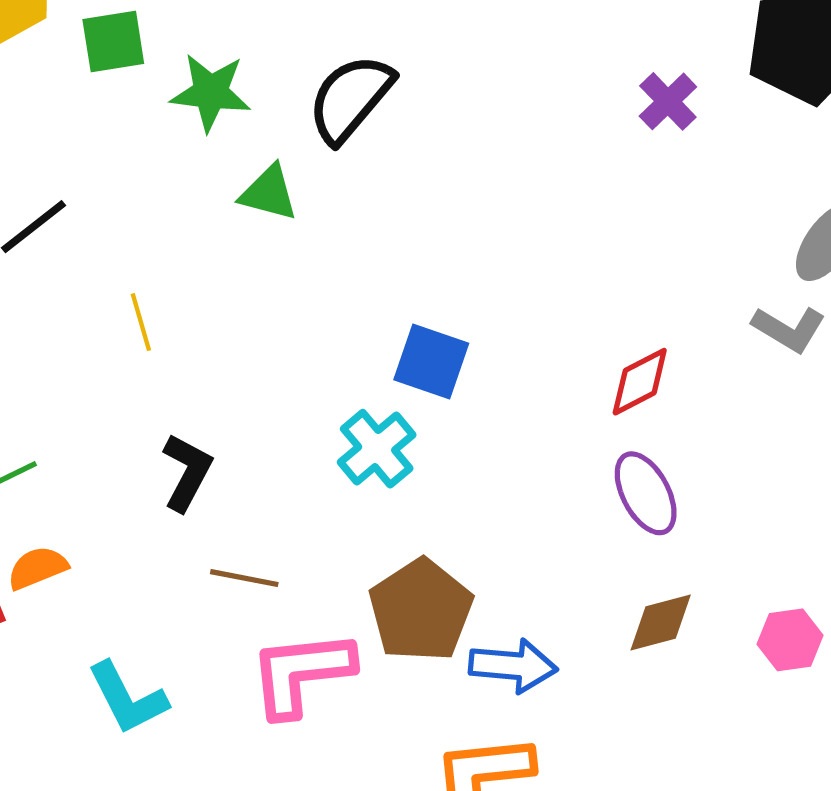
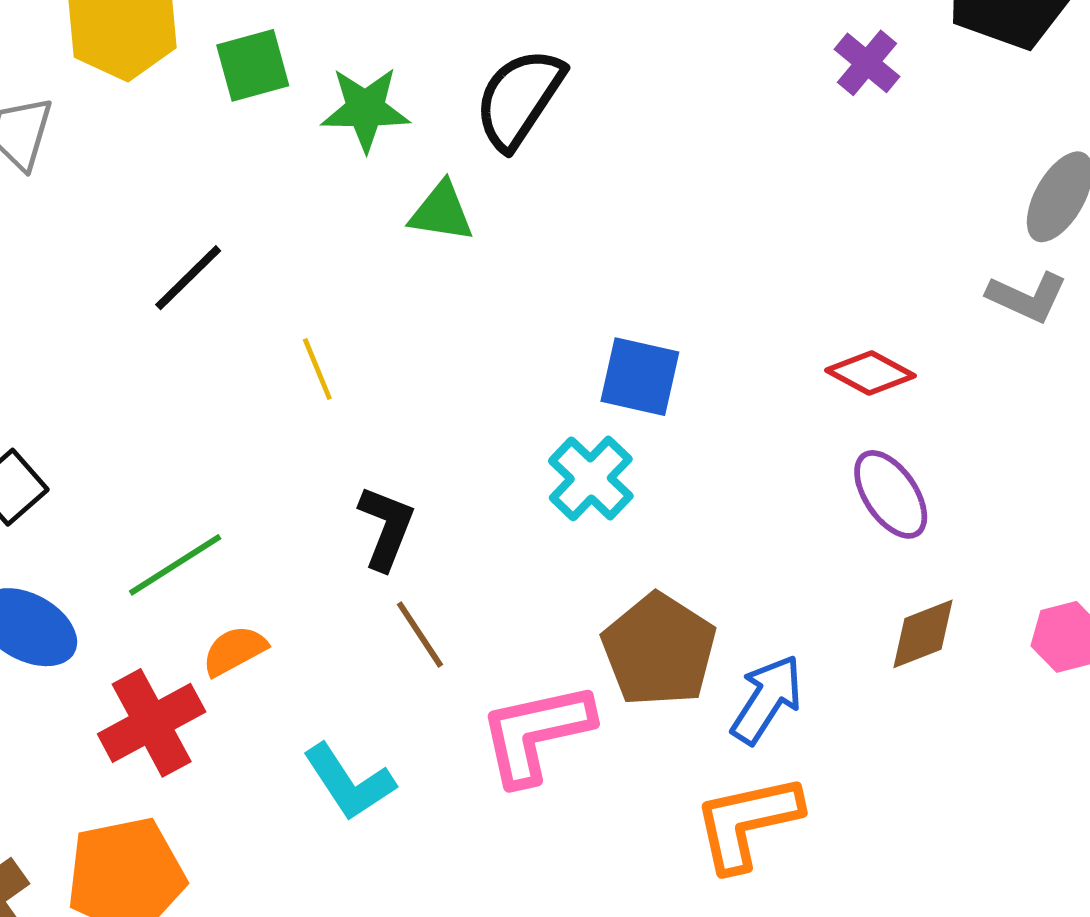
red diamond: (640, 382) -> (870, 373), turned 62
brown line: (244, 578) -> (420, 634), moved, turned 52
blue arrow: (513, 666) -> (767, 699), turned -56

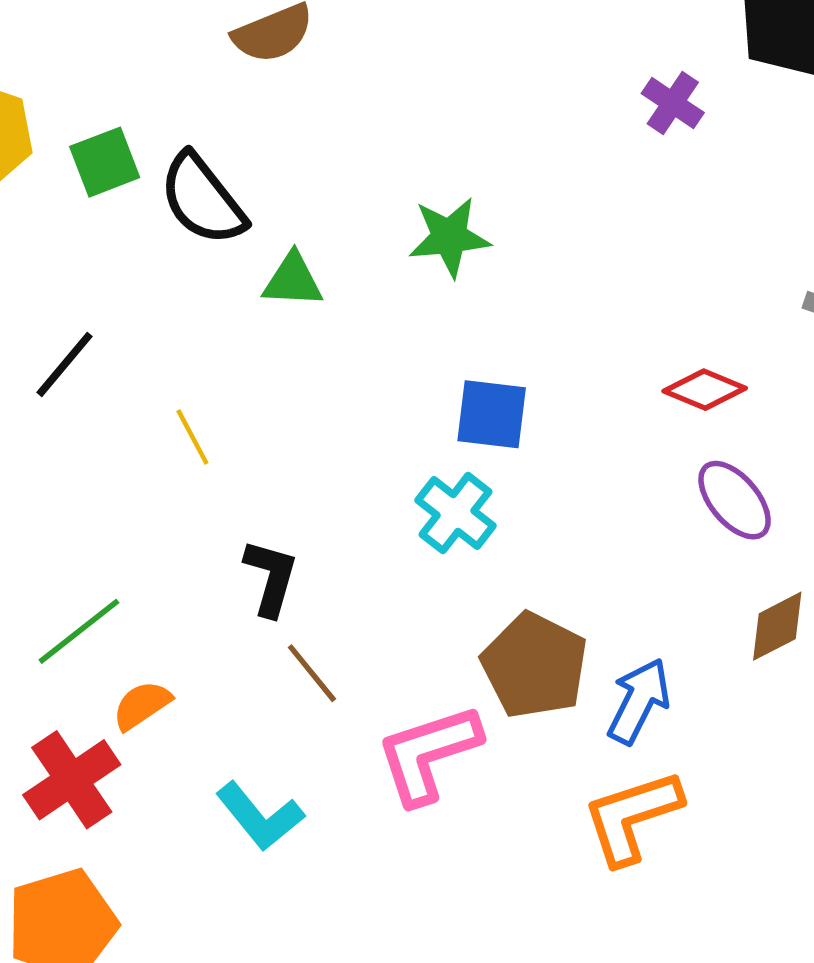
black semicircle: (519, 99) -> (202, 199), moved, turned -66
green star: (365, 109) -> (449, 237), moved

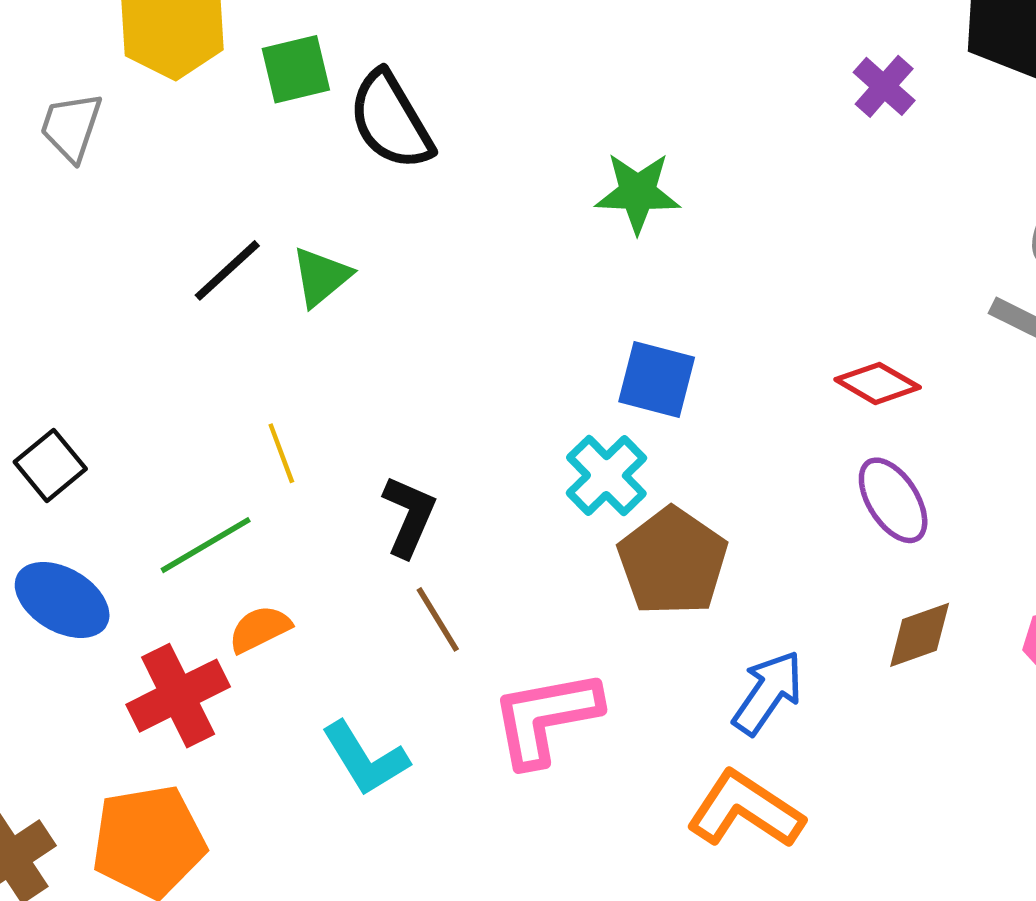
green triangle: (293, 280) -> (321, 277), moved, turned -50
yellow line: (192, 437) -> (281, 453), moved
brown pentagon: (535, 665) -> (673, 562), moved
orange L-shape: (632, 817) -> (745, 810), turned 44

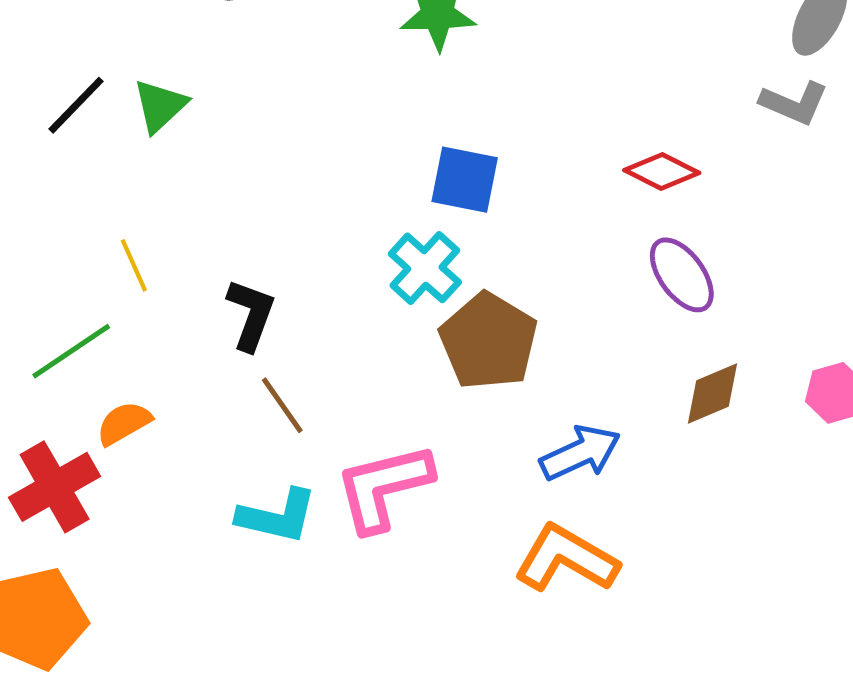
blue arrow: (768, 693) -> (580, 453), turned 34
cyan L-shape: (365, 759) -> (277, 516), moved, turned -42

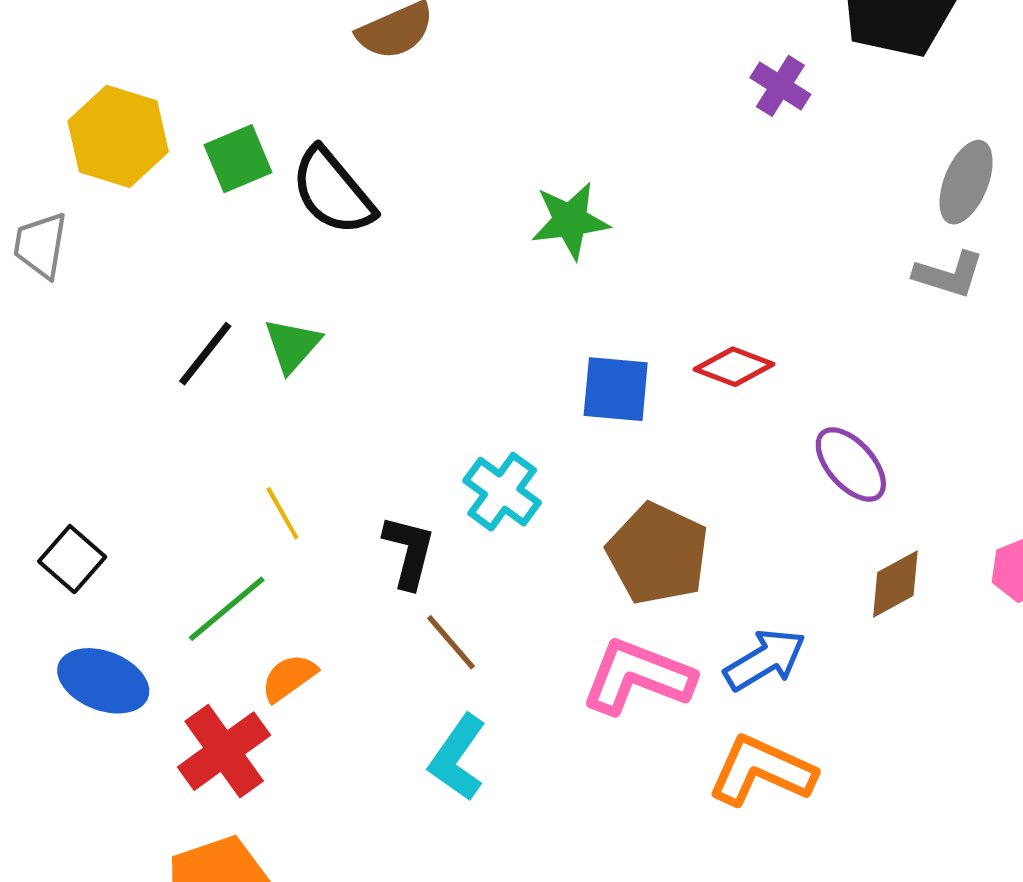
red diamond: (662, 171) -> (734, 367), moved
cyan cross: (425, 268) -> (502, 492), moved
pink L-shape: (384, 487) -> (638, 677), moved, turned 41
cyan L-shape: (277, 516) -> (458, 758), turned 118

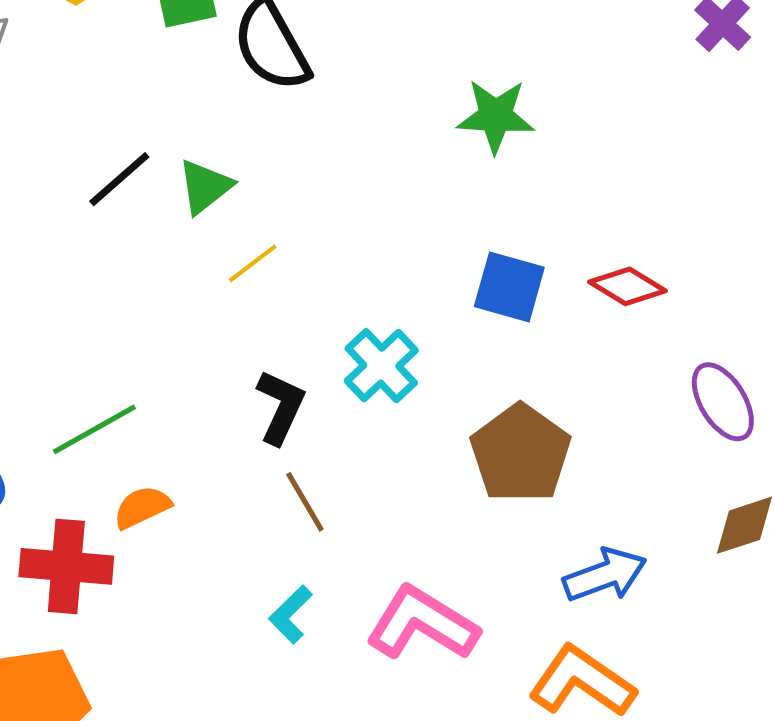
yellow line: (282, 513) -> (253, 263), moved, turned 72
pink L-shape: (638, 677) -> (422, 623), moved
red cross: (224, 751) -> (66, 566), turned 30
cyan L-shape: (458, 758) -> (291, 614), size x0.7

